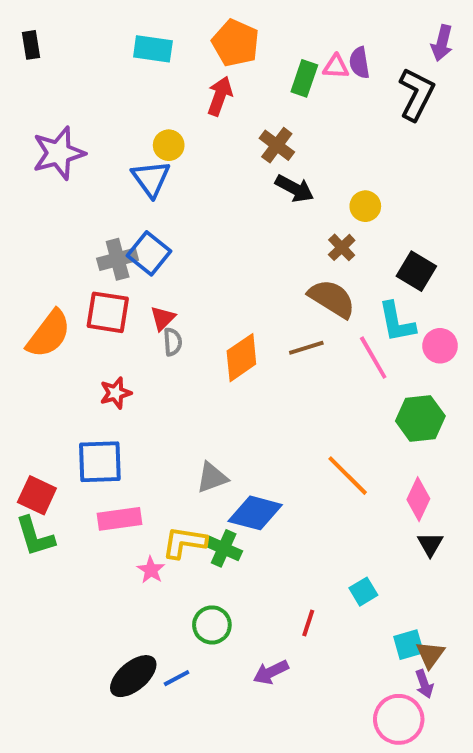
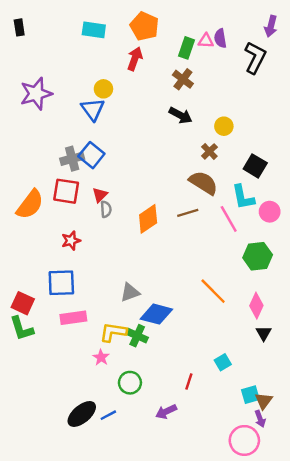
brown cross: (277, 145) -> (183, 79), moved
pink star: (151, 570) -> (101, 357), moved

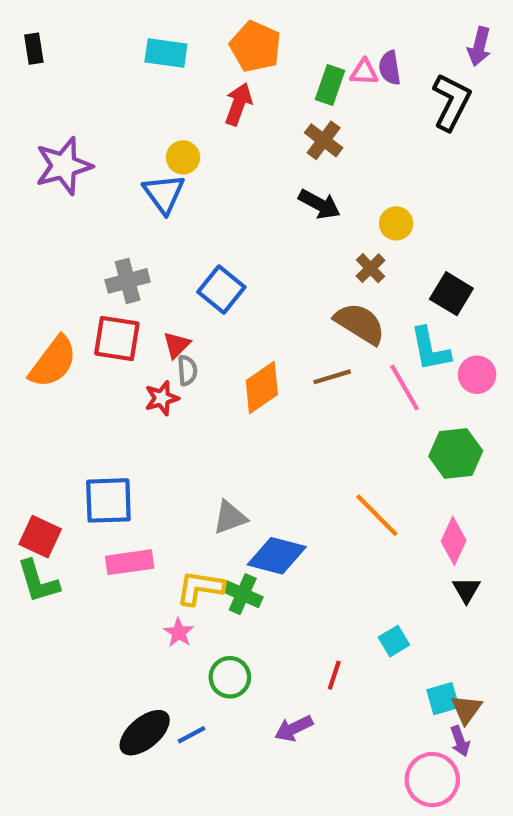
blue square: (91, 155) -> (221, 289), moved
red star: (71, 241) -> (162, 398), moved

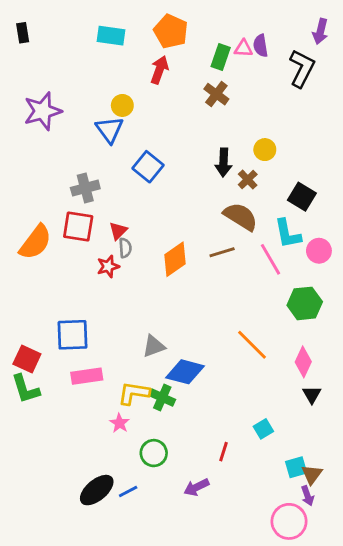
black arrow: (319, 204) -> (223, 162), moved, turned 64
blue square: (221, 289) -> (148, 167), moved

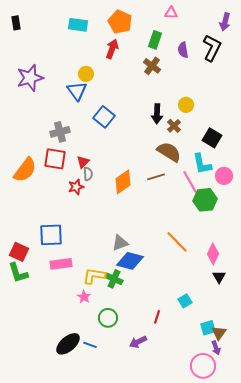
purple semicircle: (261, 46) -> (183, 50), moved
pink triangle: (243, 48) -> (171, 13), moved
green hexagon: (305, 303) -> (205, 200), moved
gray triangle: (154, 346) -> (120, 243), moved
blue line: (128, 491) -> (90, 345), turned 48

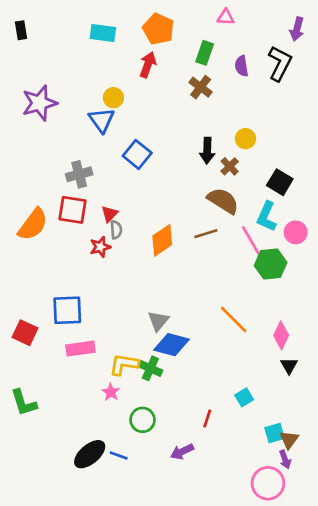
cyan L-shape: (202, 164) -> (267, 217), turned 35
gray triangle: (120, 243) -> (158, 321), turned -30
green L-shape: (18, 273) -> (24, 403), moved

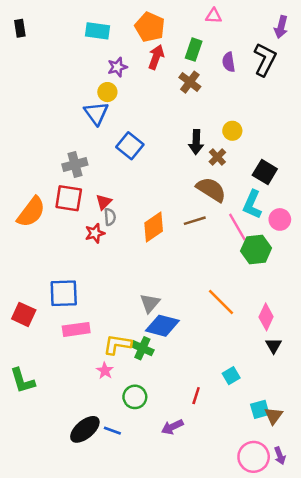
red arrow: (148, 65) -> (156, 57), moved
purple star: (40, 103) -> (117, 67), moved, size x0.6
purple arrow: (285, 459) -> (280, 456), moved

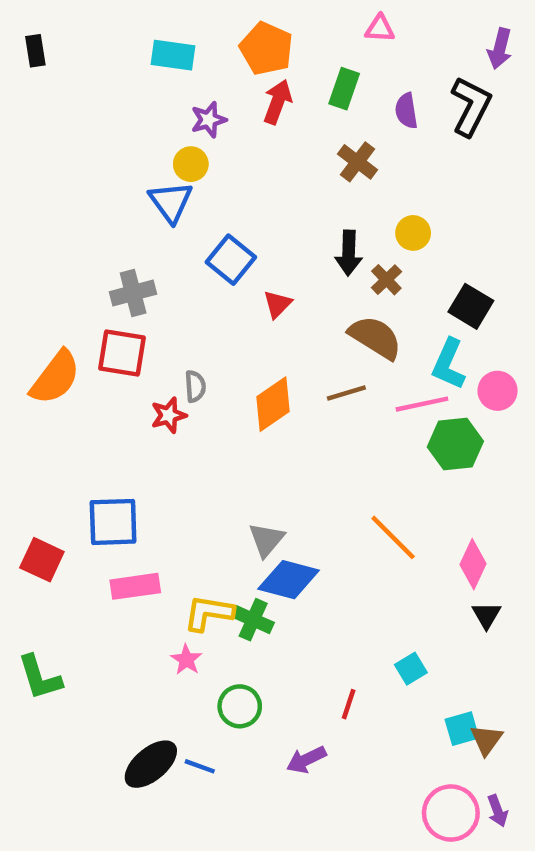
brown cross: (190, 82) -> (358, 162), moved
red triangle: (104, 202) -> (278, 304), moved
pink line: (237, 227) -> (422, 404), turned -72

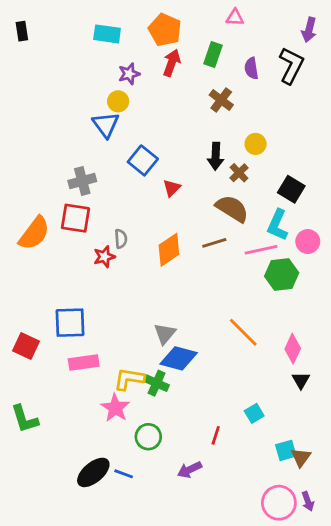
pink star: (186, 660) -> (115, 408), size x1.5

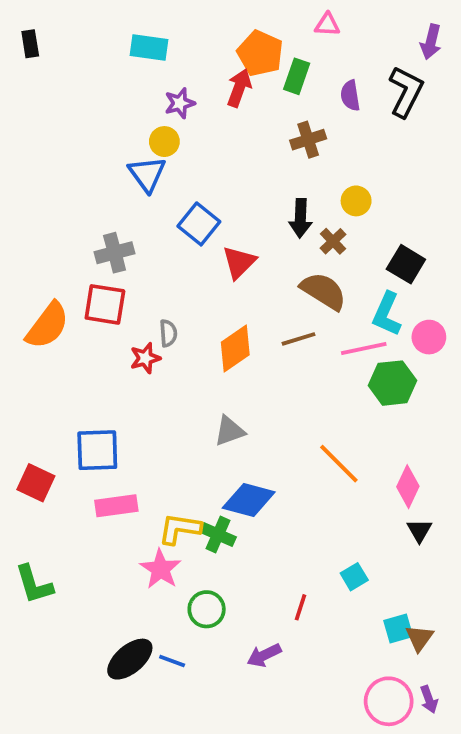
orange pentagon: (165, 30) -> (260, 53), moved
brown cross: (221, 100) -> (308, 140), turned 35
red triangle: (172, 188) -> (239, 262), size x1.4
gray triangle: (165, 334) -> (230, 431), moved, turned 30

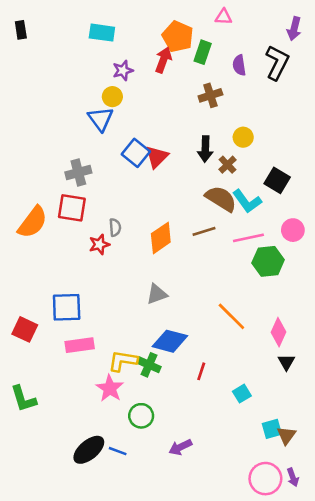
red triangle: (239, 262) -> (157, 157), moved
cyan L-shape: (387, 314) -> (247, 201), moved, turned -60
red line: (300, 607) -> (201, 371), moved

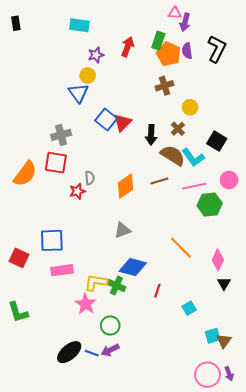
purple arrow: (294, 29) -> (185, 22), moved
orange pentagon: (178, 36) -> (169, 54), moved
brown cross: (210, 95) -> (165, 86), moved
black arrow: (205, 149) -> (151, 135), moved
purple arrow: (180, 447) -> (110, 350), moved

